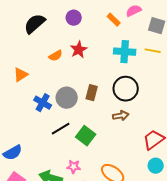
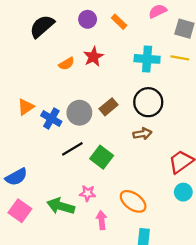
orange rectangle: (114, 20) -> (119, 22), moved
orange triangle: (21, 75) -> (26, 107), moved
brown rectangle: (92, 93) -> (109, 107), turned 35

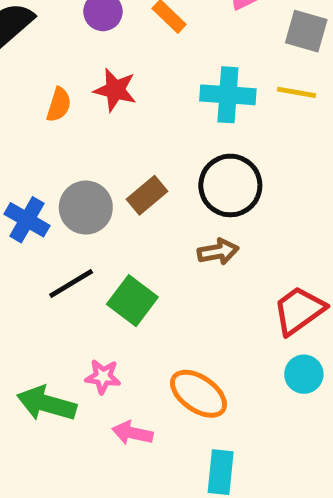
red star: (93, 57) -> (115, 90), turned -30
orange semicircle: (67, 64) -> (59, 105), turned -42
pink arrow: (102, 220) -> (132, 433), turned -72

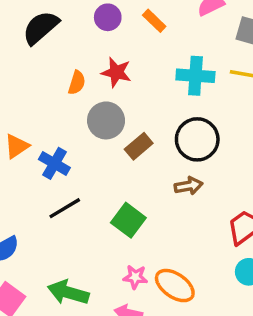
gray circle: (86, 208) -> (106, 120), moved
black line: (71, 283) -> (65, 208), moved
pink star: (103, 377) -> (135, 277), moved

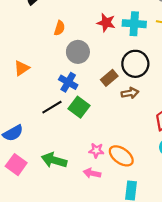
red star: (116, 72) -> (106, 23), moved
brown rectangle: (139, 146) -> (109, 78), moved
blue cross: (54, 163) -> (68, 82), moved
green square: (128, 220) -> (79, 107), moved

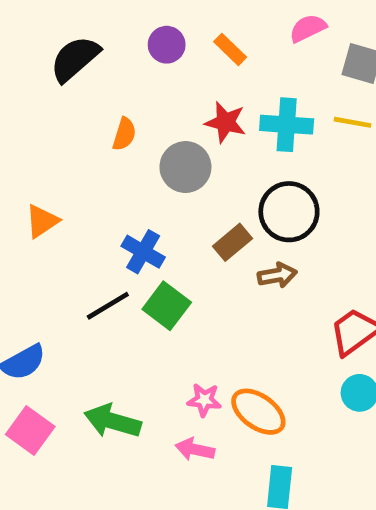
gray circle: (78, 52) -> (185, 167), moved

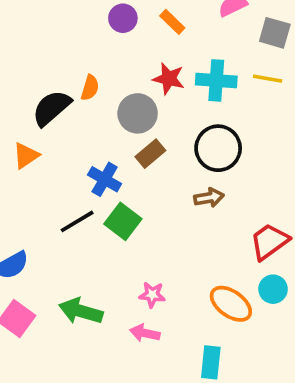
black semicircle: (75, 59) -> (51, 108), moved
brown rectangle: (233, 242) -> (150, 154), moved
orange ellipse: (258, 412) -> (231, 304), moved

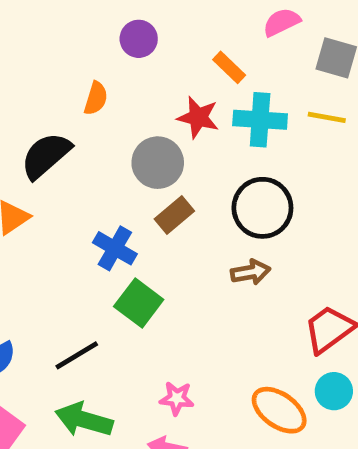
orange rectangle: (172, 22) -> (229, 67), moved
orange semicircle: (90, 88) -> (96, 98), moved
black line: (77, 221) -> (77, 355), moved

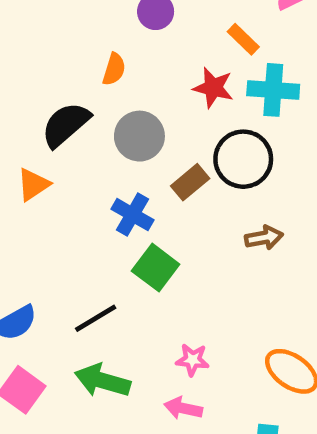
gray circle: (158, 163) -> (139, 136), moved
black circle: (262, 208) -> (243, 159), moved

